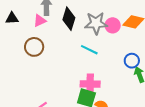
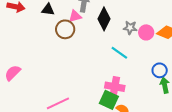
gray star: (96, 23) -> (130, 28), size x0.6
brown circle: (34, 47) -> (65, 29), moved

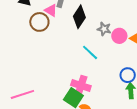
pink triangle: (75, 16) -> (51, 10), turned 40

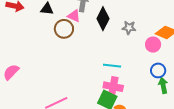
pink circle: (119, 36) -> (153, 45), moved
cyan line: (90, 52) -> (112, 66), moved, turned -30

